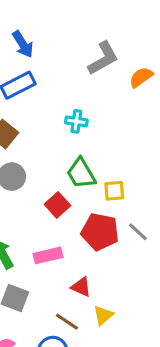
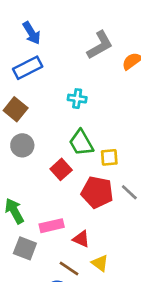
pink rectangle: (48, 255) -> (52, 226), moved
yellow triangle: (103, 315) -> (100, 263), turned -42

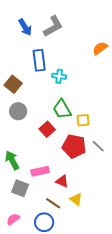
gray L-shape: (100, 45) -> (53, 26), moved
blue rectangle: (28, 68) -> (39, 60), moved, turned -70

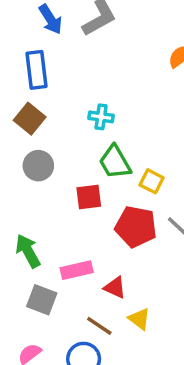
blue rectangle: (39, 60) -> (37, 70), moved
cyan cross: (59, 76) -> (101, 117), moved
yellow square: (83, 120) -> (152, 181), turned 32
red square: (47, 129) -> (89, 197), turned 35

